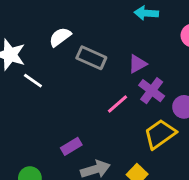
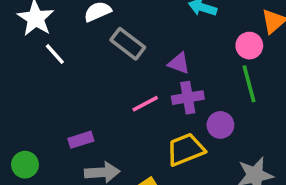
purple triangle: (137, 64) -> (179, 63), turned 36
purple cross: (152, 91) -> (188, 98), turned 30

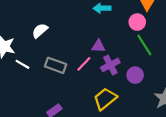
gray rectangle: (128, 44) -> (56, 65), moved
pink line: (145, 104) -> (84, 64), moved
yellow trapezoid: (186, 150) -> (105, 99), moved

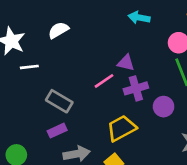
white line: (22, 64) -> (29, 67), turned -48
gray rectangle: (56, 65) -> (59, 101), moved

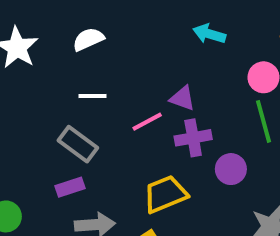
white line: (29, 67) -> (93, 96), moved

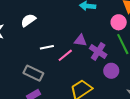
white line: (93, 96) -> (47, 47), moved
purple cross: (193, 138) -> (98, 51), moved, turned -36

